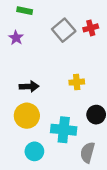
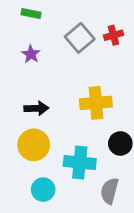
purple star: (16, 38) -> (31, 54), moved
yellow cross: (77, 82) -> (96, 103), size x1.6

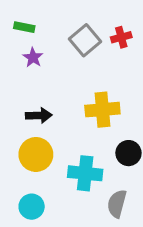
green rectangle: (31, 14) -> (24, 27), moved
cyan circle: (43, 190) -> (32, 207), moved

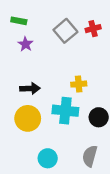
yellow cross: (102, 110) -> (79, 84), size x0.6
cyan cross: (85, 173) -> (65, 111), moved
cyan circle: (32, 207) -> (48, 158), moved

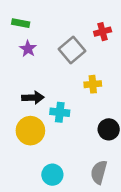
gray square: (65, 31) -> (72, 50), moved
yellow cross: (79, 84) -> (93, 84), moved
cyan cross: (65, 111) -> (60, 112), moved, size x0.7

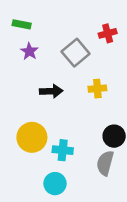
black arrow: (33, 98) -> (51, 91), moved
cyan cross: (60, 112) -> (63, 150), moved
gray semicircle: (99, 172) -> (105, 163), moved

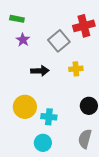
red cross: (108, 33) -> (84, 26), size x1.5
gray semicircle: (105, 163) -> (85, 139), moved

